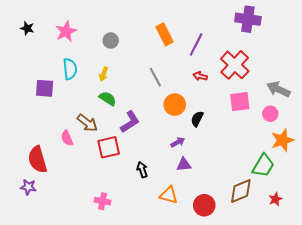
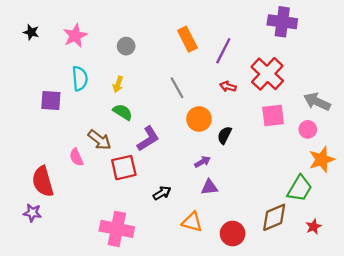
black arrow: (142, 170) -> (162, 193), turned 77
pink cross: (103, 201) -> (117, 229), size x1.8

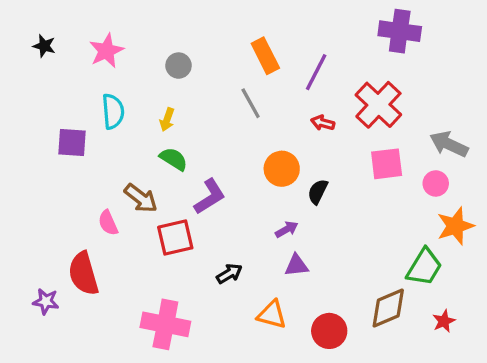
gray line: (177, 88) -> (251, 103), moved
red semicircle: (43, 181) -> (83, 274), moved

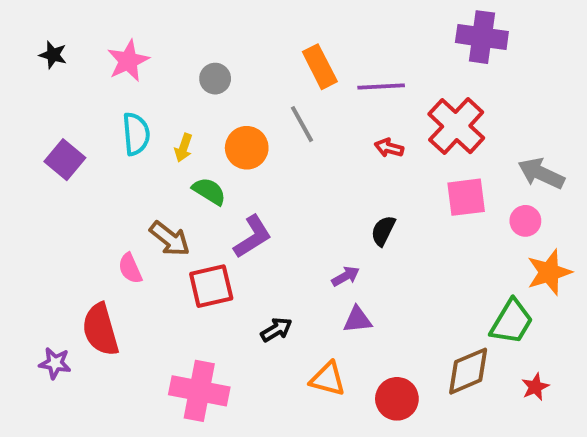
purple line: (316, 72) -> (381, 86), turned 60
yellow arrow: (167, 120) -> (183, 148), moved
purple square: (72, 143) -> (65, 160), moved, turned 36
orange circle: (282, 169) -> (247, 148), moved

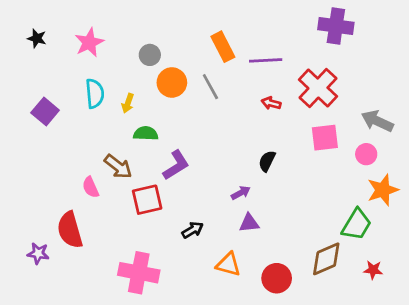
orange circle: (247, 148) -> (172, 82), moved
green semicircle: (209, 191) -> (146, 133), turned -30
red star: (535, 387) -> (373, 270), turned 30

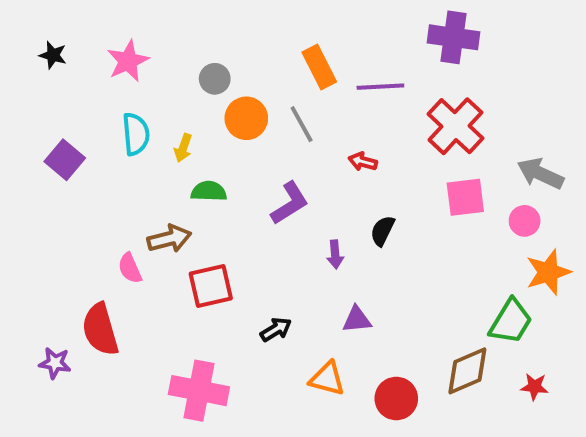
purple cross: (336, 26) -> (453, 37), moved
red arrow: (271, 103) -> (363, 162), moved
purple L-shape: (176, 165) -> (290, 203), moved
brown arrow: (118, 167) -> (169, 239), turned -52
purple arrow: (241, 193) -> (335, 254), moved, turned 114

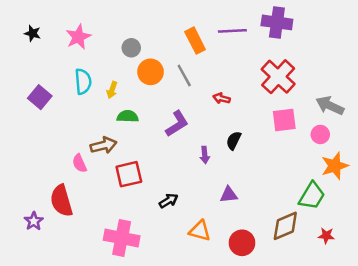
purple line: (380, 87) -> (232, 31), moved
purple triangle: (357, 320) -> (229, 195), moved
purple star: (55, 363) -> (34, 221), turned 30

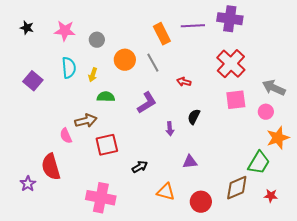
pink star: (78, 37) -> (65, 31), turned 30
gray circle: (131, 48) -> (97, 40), moved

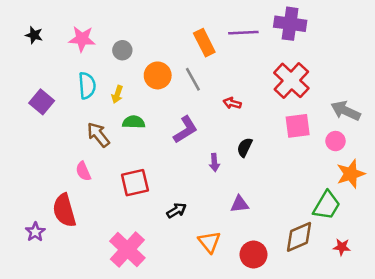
brown arrow: (86, 121) -> (98, 135), moved, turned -115
orange triangle: (166, 192) -> (209, 242), turned 36
pink cross: (101, 198) -> (127, 249), turned 32

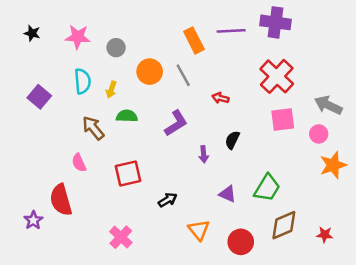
purple triangle: (240, 204) -> (228, 194), turned 30
green trapezoid: (327, 205) -> (267, 188), moved
pink cross: (127, 249) -> (121, 237), size x0.7

